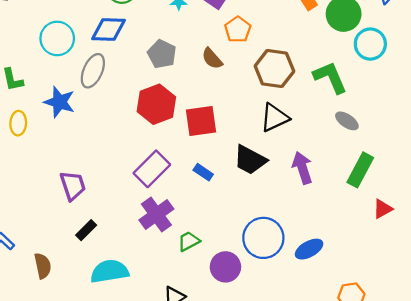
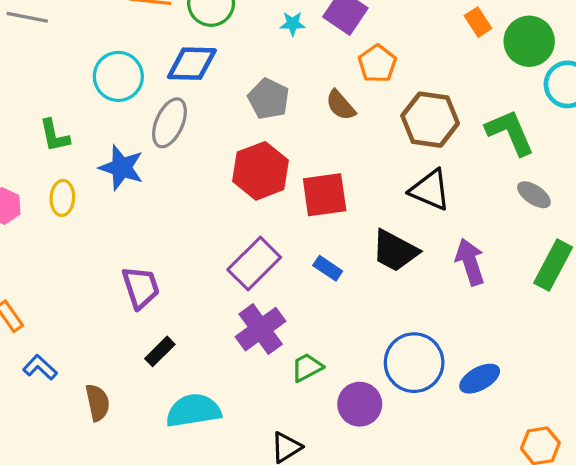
black triangle: (274, 118) -> (430, 190), turned 48

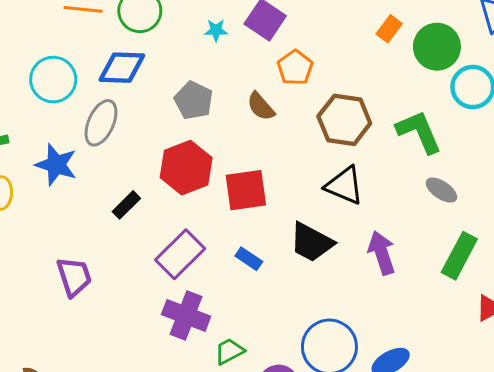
orange rectangle: (478, 22) -> (389, 29), turned 70
purple cross: (261, 329) -> (186, 315), turned -33
black rectangle: (160, 351) -> (126, 205), moved

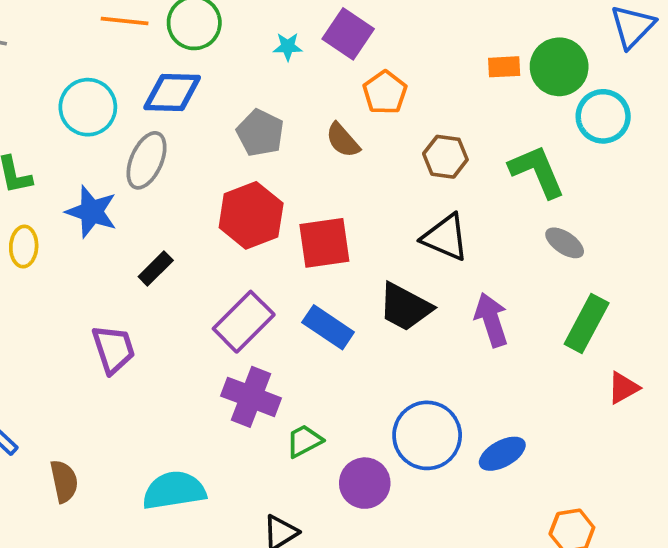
orange rectangle: (389, 29) -> (504, 67), moved, turned 50
brown hexagon: (344, 120) -> (445, 157), size x0.7
black rectangle: (126, 205) -> (156, 269), moved
blue rectangle: (249, 259) -> (328, 327), size x1.5

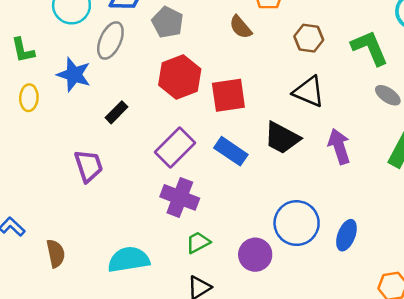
gray pentagon: (260, 133) -> (168, 22), moved
green trapezoid: (304, 441) -> (198, 242), moved
blue ellipse: (502, 454) -> (346, 235), turned -40

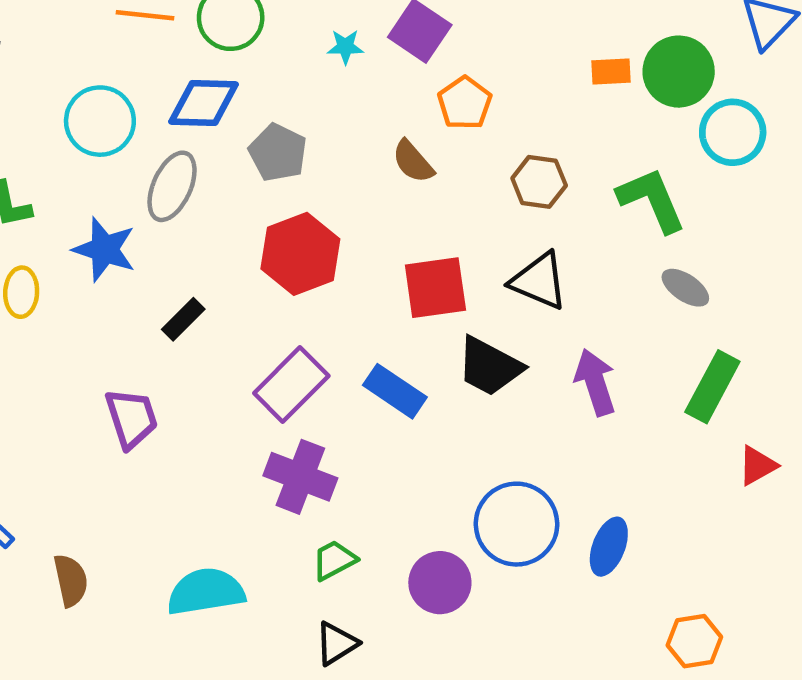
red square: (228, 95) -> (435, 288), moved

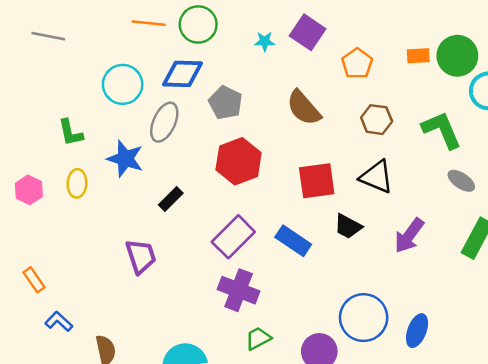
orange pentagon: (465, 103) -> (357, 64), moved
brown semicircle: (413, 162) -> (304, 108), size x1.4
black trapezoid: (489, 366) -> (348, 226), size x0.7
purple arrow: (595, 382) -> (409, 235), turned -126

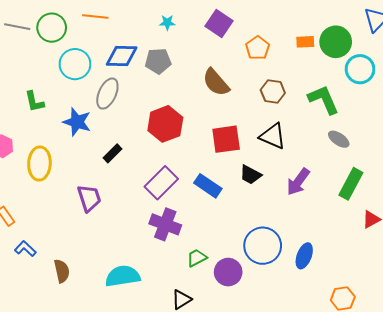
green circle: (198, 24) -> (52, 28), moved
cyan star: (265, 41) -> (167, 23), moved
gray pentagon: (226, 103) -> (158, 61), moved, turned -30
yellow ellipse: (77, 183) -> (39, 164), moved, size x1.5
green trapezoid: (258, 338) -> (197, 258), moved

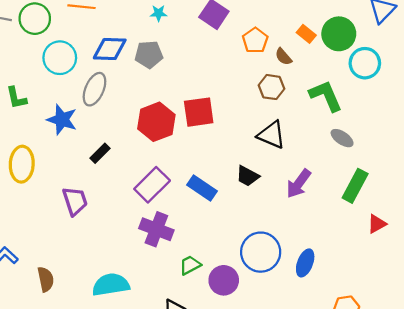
orange rectangle: (305, 42) -> (306, 34), turned 42
brown semicircle: (216, 82) -> (283, 57), moved, size x0.6
red square: (226, 139) -> (199, 112), moved

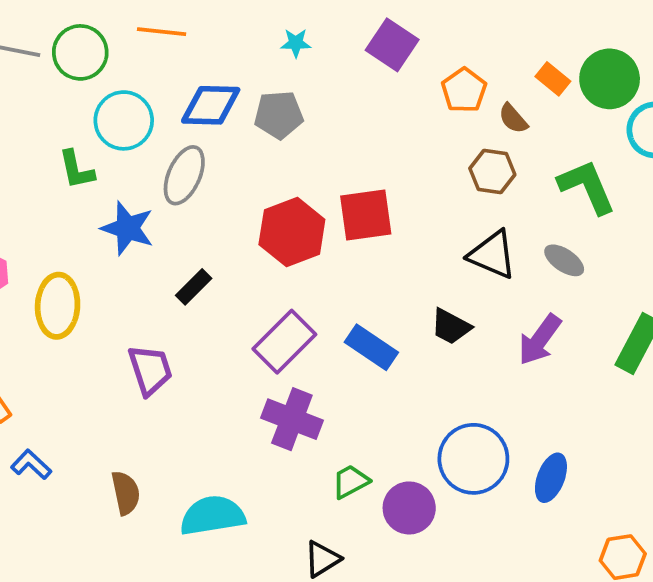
green L-shape: (16, 98) -> (76, 170), moved
gray ellipse: (342, 138) -> (564, 260), moved
brown semicircle: (46, 279) -> (126, 493), moved

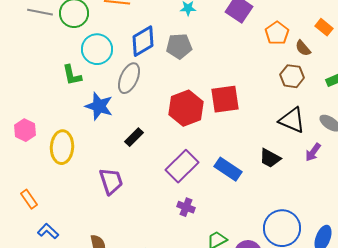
blue diamond: (211, 105) -> (143, 41), turned -32
purple arrow: (540, 340) -> (313, 152), moved, size x0.7
purple cross: (292, 419) -> (186, 207), size x0.6

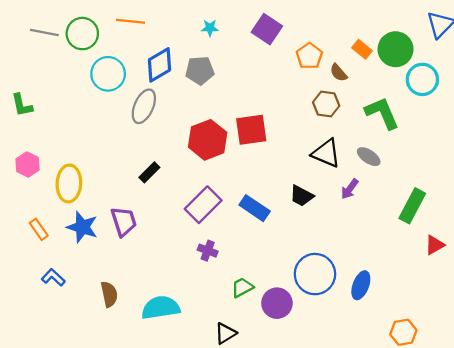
green L-shape: (72, 75) -> (22, 105), moved
blue star: (99, 106) -> (82, 227), moved
orange rectangle: (29, 199) -> (39, 229), moved

